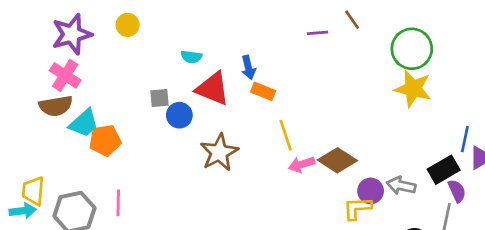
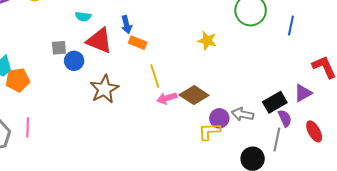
yellow star: (413, 89) -> (207, 41), moved, size x0.7
blue line: (465, 139) -> (291, 26), moved

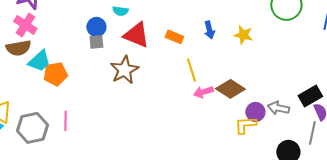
blue arrow: (127, 25) -> (209, 30), moved
blue circle: (74, 61) -> (96, 27), moved
brown star: (104, 89) -> (124, 70), moved

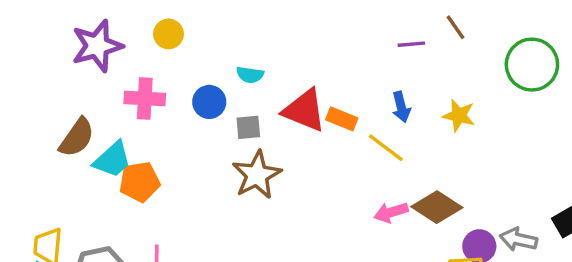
pink cross: (25, 25) -> (145, 99), moved, turned -30
red triangle: (136, 35) -> (304, 110), moved
gray square: (96, 42) -> (248, 127), moved
brown semicircle: (18, 48) -> (77, 138), turned -45
yellow line: (191, 70) -> (386, 148), moved, turned -35

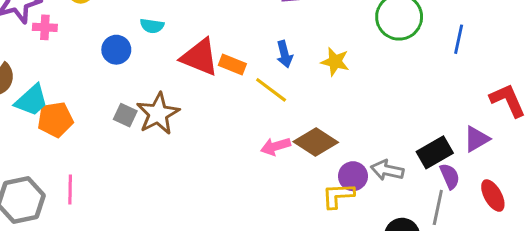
pink cross: (145, 99) -> (45, 27), moved, size x0.7
gray square: (248, 127) -> (125, 115), moved, turned 30

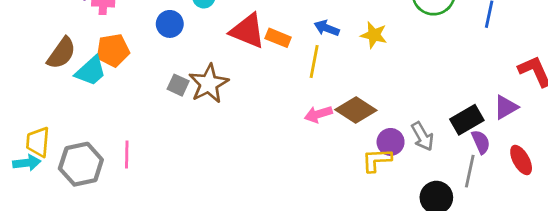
blue arrow: (284, 54) -> (327, 28), turned 125
yellow line: (271, 90) -> (314, 61), turned 64
orange pentagon: (55, 120) -> (113, 50), moved
gray arrow: (387, 170) -> (422, 136), turned -132

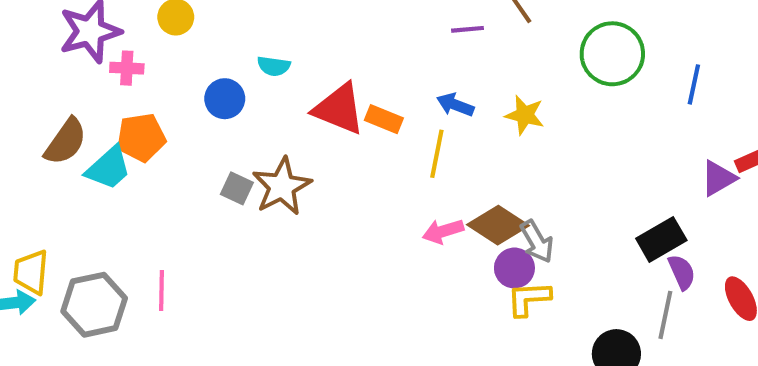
purple triangle: (506, 107) -> (718, 178), moved
gray arrow: (422, 136) -> (537, 241), moved
purple circle: (391, 142) -> (514, 268), moved

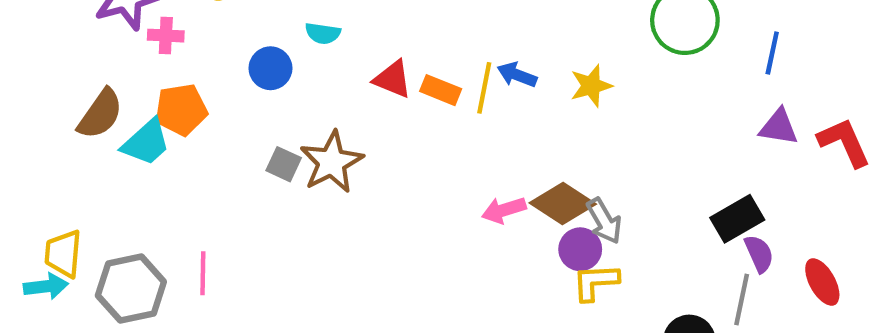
red triangle: (339, 109) -> (393, 79), size x0.7
yellow star: (525, 115) -> (591, 86), turned -30
yellow line: (437, 154) -> (484, 88), moved
purple triangle: (718, 178) -> (779, 127), moved, turned 39

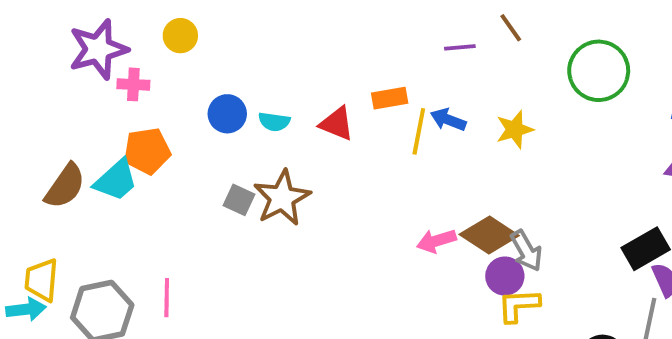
cyan semicircle: (323, 33) -> (274, 122), moved
orange rectangle: (441, 90) -> (390, 98), moved, turned -32
brown semicircle: (100, 114) -> (65, 186), moved

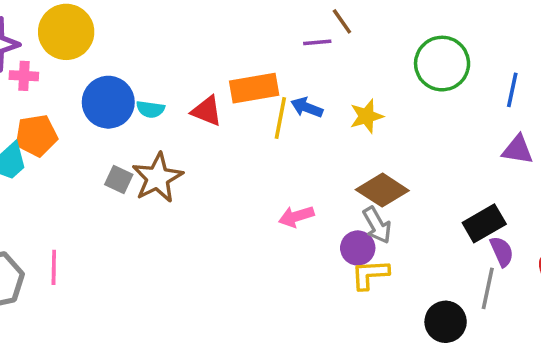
brown line: (511, 28) -> (342, 21), moved
yellow circle: (180, 36) -> (66, 32), size x1.8
orange rectangle: (390, 98) -> (254, 88), size x1.5
blue circle: (227, 114) -> (108, 102), size x1.5
brown diamond: (489, 235) -> (382, 190), moved

